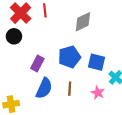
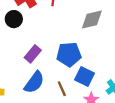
blue square: (97, 62) -> (85, 76), moved
brown line: (70, 89) -> (62, 89), turned -40

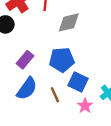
gray diamond: (92, 19) -> (69, 22), moved

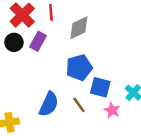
purple rectangle: (25, 60) -> (38, 41), moved

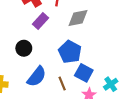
black circle: (14, 42) -> (24, 48), moved
blue pentagon: (79, 68) -> (70, 52), turned 30

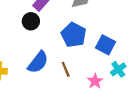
black circle: (24, 48) -> (31, 21), moved
blue square: (84, 73) -> (106, 45), moved

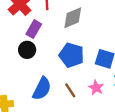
pink star: (95, 81) -> (96, 88), moved

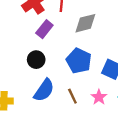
black circle: (27, 50) -> (36, 60), moved

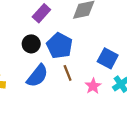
blue pentagon: (79, 61) -> (60, 46), moved
brown line: (72, 96) -> (68, 73), moved

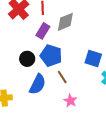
purple rectangle: (41, 13) -> (43, 31), moved
pink star: (93, 86) -> (70, 101), moved

